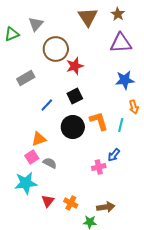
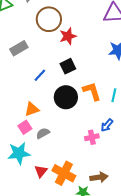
gray semicircle: (50, 163) -> (43, 133), turned -56
orange cross: (71, 203) -> (64, 173), size x1.6

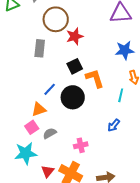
gray rectangle: (19, 48) -> (40, 48), moved, turned -54
blue line: (40, 75) -> (50, 89), moved
orange L-shape: (92, 91) -> (95, 78), moved
pink cross: (92, 137) -> (81, 145), moved

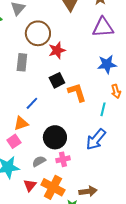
black circle: (73, 97) -> (55, 137), moved
blue arrow: (114, 125) -> (96, 139), size x1.6
gray semicircle: (50, 133) -> (39, 161), moved

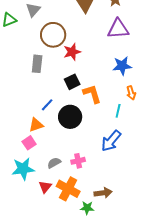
black circle: (55, 137) -> (70, 117), moved

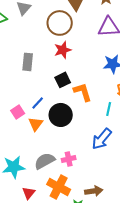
brown circle: (53, 35) -> (60, 23), moved
orange triangle: (36, 125) -> (36, 124), moved, turned -35
pink square: (29, 143) -> (18, 112), moved
gray semicircle: (54, 163) -> (45, 161), size x1.5
red triangle: (45, 187) -> (29, 193), moved

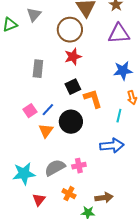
pink square: (18, 112) -> (30, 111), moved
blue arrow: (102, 139) -> (112, 146), turned -135
orange cross: (59, 187) -> (69, 194), size x0.6

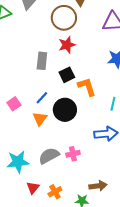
gray rectangle: (38, 69) -> (42, 61), moved
pink square: (30, 111) -> (14, 104), moved
orange cross: (69, 194) -> (55, 192), moved, turned 32

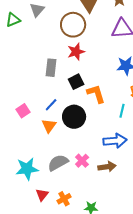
pink cross: (73, 154) -> (82, 161), turned -32
brown arrow: (98, 186) -> (107, 167), moved

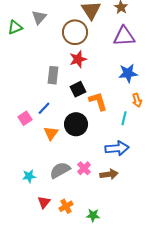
blue line: (51, 105) -> (44, 108), moved
cyan star: (27, 169) -> (29, 176), size x0.6

